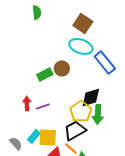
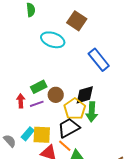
cyan ellipse: (81, 46) -> (53, 40), moved
brown circle: (62, 68) -> (56, 95), moved
green rectangle: (45, 74) -> (39, 87), moved

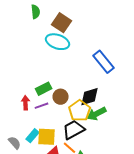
brown square: (77, 21) -> (62, 23), moved
green arrow: (92, 112) -> (97, 114), turned 60

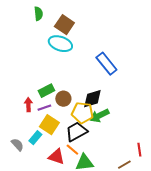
yellow pentagon: (80, 111) -> (82, 113), turned -30
yellow square: (47, 137) -> (49, 125), moved, turned 30

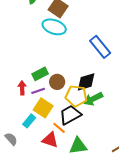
gray semicircle: (17, 145) -> (11, 139), moved
orange line: (72, 150) -> (59, 128), moved

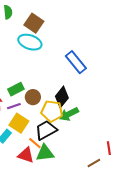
black diamond: (86, 82) -> (62, 97), turned -35
green triangle: (78, 146) -> (45, 153), moved

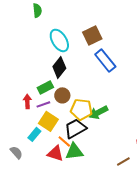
brown square: (34, 23) -> (92, 35), moved, turned 30
cyan ellipse: (30, 42) -> (59, 40), turned 40
black diamond: (62, 97) -> (59, 67), moved

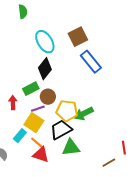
purple line: (43, 104) -> (38, 109), moved
orange line: (64, 141) -> (37, 143), moved
green triangle: (74, 151) -> (71, 148), moved

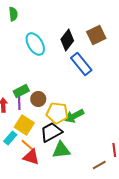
brown square: (78, 37) -> (96, 35), moved
black diamond: (45, 69) -> (67, 40), moved
purple line: (38, 109) -> (19, 103), moved, turned -72

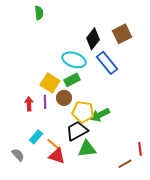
cyan ellipse: (35, 44) -> (74, 60), moved, turned -40
green rectangle: (21, 91) -> (72, 80), moved
yellow square: (24, 125) -> (50, 83), moved

